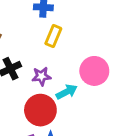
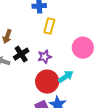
cyan arrow: (67, 92) -> (66, 77), moved

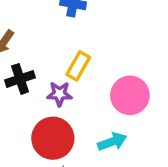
yellow rectangle: (49, 26) -> (78, 66), moved
cyan arrow: (66, 77) -> (112, 142), moved

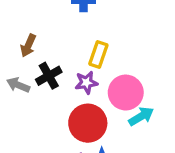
pink circle: (130, 95) -> (126, 93), moved

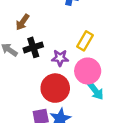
yellow rectangle: (98, 54) -> (85, 41), moved
cyan arrow: (141, 116) -> (96, 91), turned 72

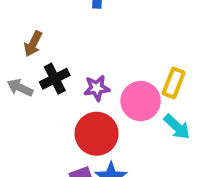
yellow rectangle: (85, 41) -> (174, 83), moved
cyan arrow: (96, 91) -> (177, 127), moved

